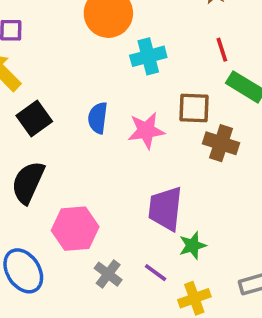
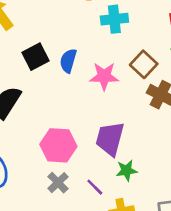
brown square: (194, 108) -> (144, 64), turned 32
black square: (34, 119) -> (35, 57), moved
pink hexagon: (75, 229) -> (58, 145), moved

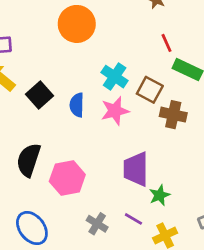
cyan cross: (114, 19) -> (115, 77), moved, turned -35
black square: (35, 57) -> (39, 95), moved
pink hexagon: (58, 145) -> (67, 178), moved

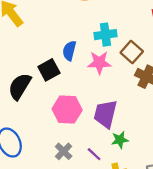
cyan cross: (115, 77) -> (105, 35), turned 35
black square: (39, 95) -> (49, 70), moved
pink hexagon: (67, 178) -> (67, 110), moved

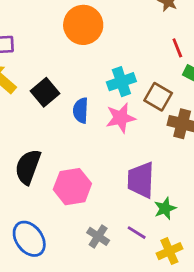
black square: (49, 70) -> (45, 92), moved
pink hexagon: (67, 110) -> (72, 187), moved

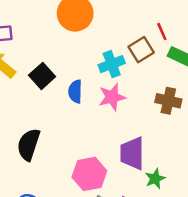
brown square: (158, 97) -> (141, 50), moved, turned 30
pink hexagon: (72, 187) -> (89, 174), moved

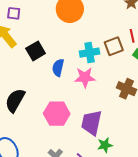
pink hexagon: (89, 174) -> (57, 114), moved

